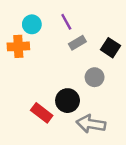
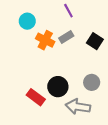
purple line: (66, 22) -> (68, 11), moved
orange cross: (18, 46) -> (45, 40), moved, turned 30
gray circle: (95, 77) -> (92, 82), moved

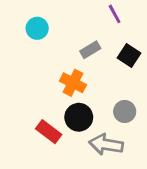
purple line: (68, 11) -> (115, 14), moved
orange cross: (45, 40) -> (73, 83), moved

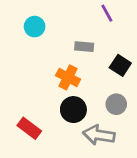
gray rectangle: (90, 50) -> (84, 47), turned 36
black square: (129, 56) -> (120, 65), moved
red rectangle: (49, 132) -> (29, 128), moved

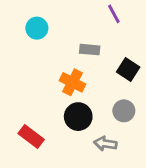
gray arrow: (99, 135) -> (105, 144), size x0.7

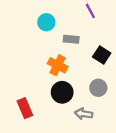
cyan circle: (37, 28) -> (46, 22), moved
red rectangle: (31, 137) -> (25, 108), turned 30

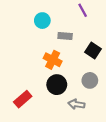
red rectangle: (25, 108) -> (23, 99), turned 72

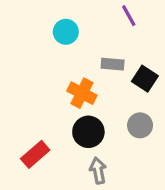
gray rectangle: (65, 36) -> (113, 64), moved
gray arrow: (76, 104) -> (98, 171), moved, turned 70

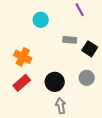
orange cross: (82, 93) -> (23, 57), moved
red rectangle: (35, 154) -> (22, 83), moved

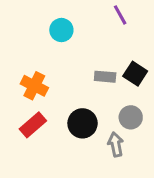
gray rectangle: (70, 40) -> (105, 77), moved
gray arrow: (61, 106) -> (116, 144), moved

